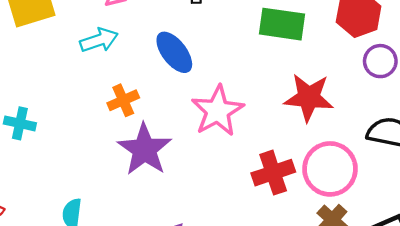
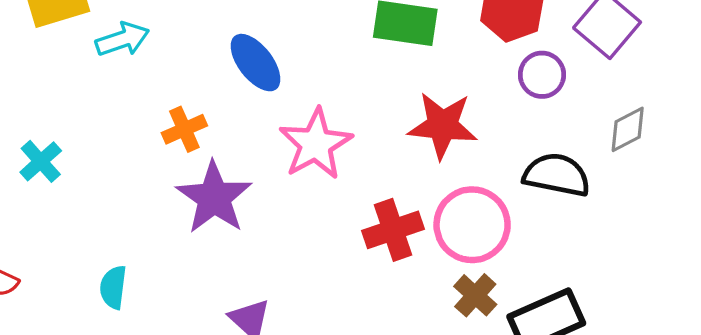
cyan arrow: (99, 40) -> (122, 39), moved
cyan cross: (20, 123) -> (41, 161), turned 36

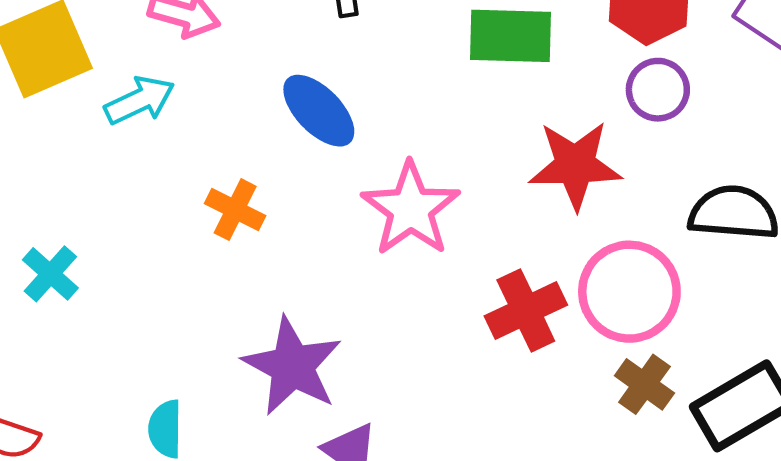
purple circle: (542, 75) -> (658, 90), moved
orange cross: (184, 129) -> (235, 210), turned -33
purple star: (214, 198) -> (292, 366), moved

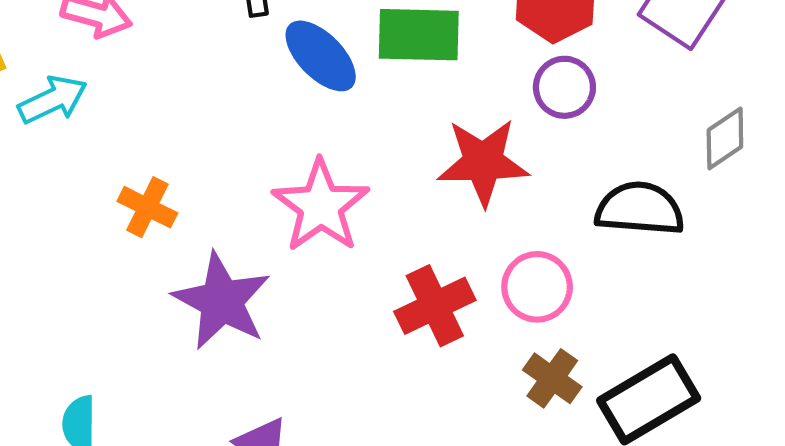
blue ellipse: (319, 111) -> (321, 56), moved
pink circle: (629, 292) -> (537, 287), size x0.7
purple star: (292, 366) -> (222, 301), moved

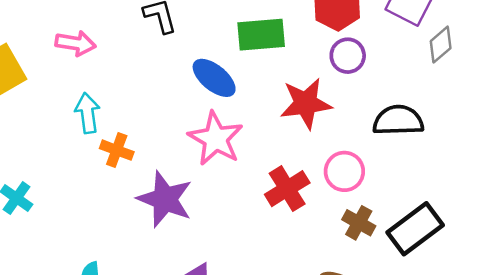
blue ellipse: (321, 56) -> (214, 78), moved
cyan arrow: (53, 100) -> (87, 113), moved, turned -66
gray diamond: (725, 138) -> (441, 45), moved

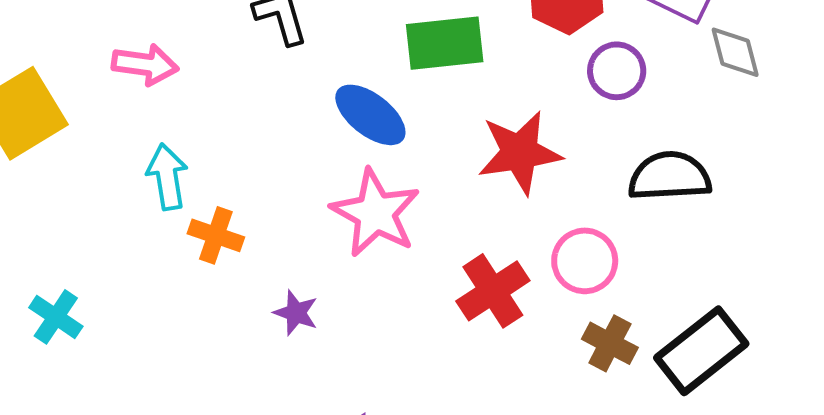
gray diamond: (441, 45) -> (735, 52), turned -63
purple circle: (348, 56) -> (617, 71), moved
purple star: (165, 199) -> (296, 313), size x0.5

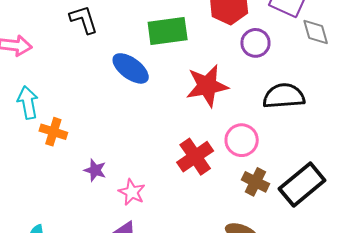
pink star: (375, 213) -> (132, 192), moved, size x0.6

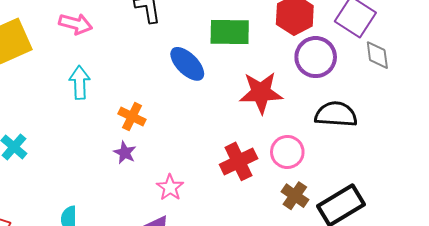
purple circle: (255, 43) -> (316, 57), size x1.4
orange cross: (53, 132) -> (132, 117), moved
purple star: (95, 170) -> (125, 153), moved

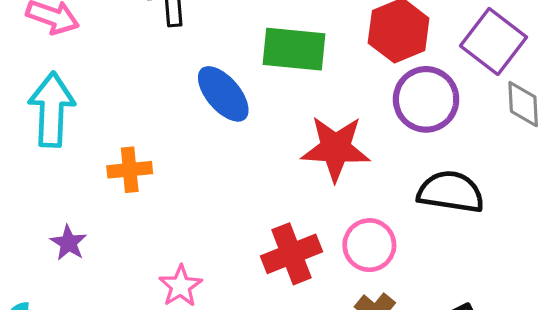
cyan arrow: (80, 83) -> (52, 110), size x1.4
orange cross: (132, 117) -> (130, 170), turned -36
purple star: (125, 153) -> (69, 243), moved

